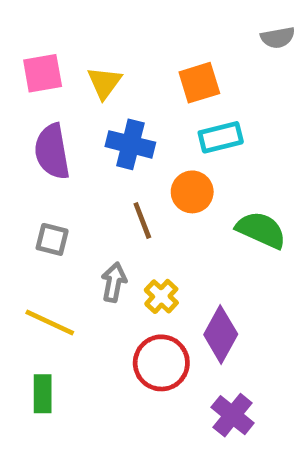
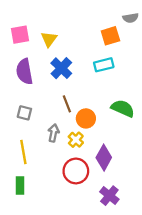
orange square: (199, 83) -> (110, 36), moved
blue cross: (130, 144) -> (61, 68), turned 30
orange circle: (192, 192) -> (86, 118), moved
yellow line: (50, 323) -> (23, 152), turned 55

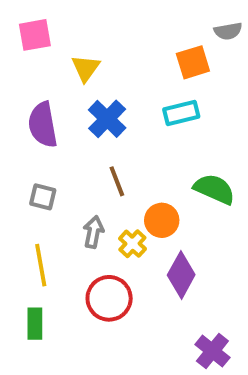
pink square: (20, 35) -> (35, 35), moved
orange circle: (86, 118) -> (162, 220), moved
red circle: (76, 171) -> (109, 298), moved
purple cross: (109, 196) -> (212, 351), moved

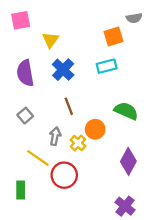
gray square: (43, 197) -> (25, 116), turned 35
yellow line: (41, 265) -> (38, 158), moved, turned -45
purple diamond: (181, 275) -> (128, 161), moved

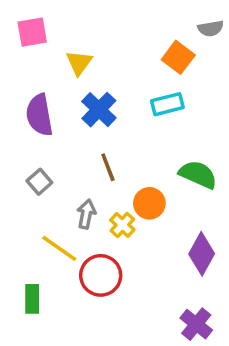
orange square: (114, 36) -> (178, 57), turned -36

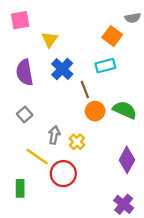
brown line: (108, 167) -> (85, 89), moved
orange circle: (149, 203) -> (95, 111), moved

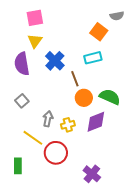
pink square: (20, 20) -> (35, 18), moved
yellow triangle: (50, 39) -> (35, 41), moved
yellow cross: (77, 142) -> (68, 125), turned 32
purple diamond: (127, 160) -> (96, 122), moved, turned 40
purple cross: (124, 204) -> (92, 174), moved

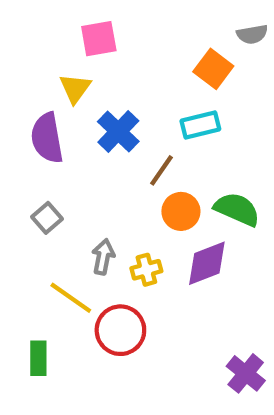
pink square: (35, 18) -> (99, 39), moved
brown line: (75, 79) -> (161, 170), turned 56
purple cross: (92, 174) -> (246, 373), moved

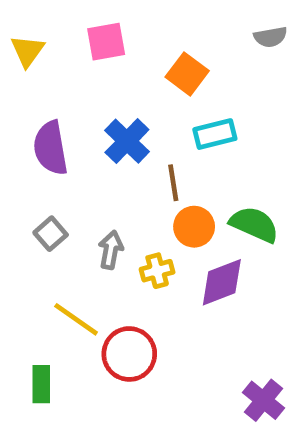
orange square: (213, 69) -> (187, 74), moved
yellow triangle: (75, 88) -> (27, 51), moved
brown line: (161, 170) -> (173, 183), turned -44
gray arrow: (103, 257) -> (111, 250), moved
yellow cross: (146, 270) -> (157, 271), moved

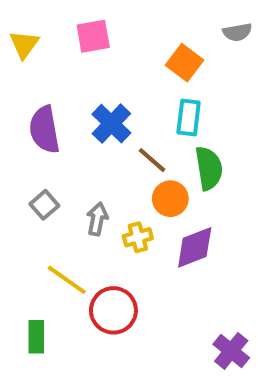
orange square: (187, 74) -> (185, 63), moved
cyan rectangle: (215, 134) -> (189, 117), turned -69
brown line: (173, 183) -> (152, 160), turned -40
green semicircle: (254, 224) -> (209, 168), moved, turned 57

